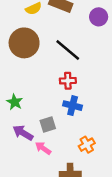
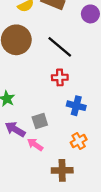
blue cross: (73, 106) -> (76, 106), moved

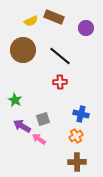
blue cross: (76, 106) -> (81, 114), moved
brown cross: (62, 170) -> (77, 162), moved

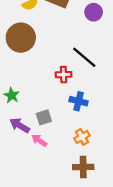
black line: (60, 56) -> (84, 57), moved
blue cross: (81, 114) -> (79, 101), moved

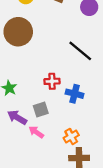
red cross: (64, 75) -> (52, 81), moved
orange cross: (82, 137) -> (71, 137), moved

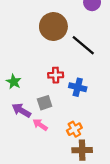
brown circle: (18, 32) -> (53, 27), moved

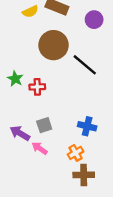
red cross: (56, 75) -> (37, 87), moved
green star: (14, 82) -> (15, 79), moved
blue cross: (78, 87) -> (87, 126), moved

